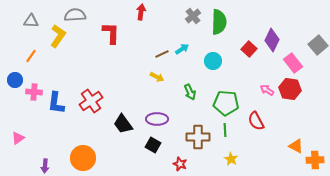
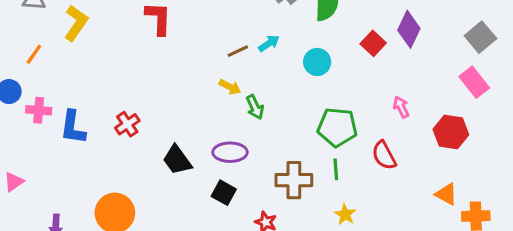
pink rectangle: (293, 63) -> (474, 82), moved
red hexagon: (290, 89) -> (451, 132), moved
pink arrow: (267, 90) -> (401, 107), turned 32
green arrow: (190, 92) -> (255, 107), moved
red cross: (91, 101) -> (127, 124), size x0.7

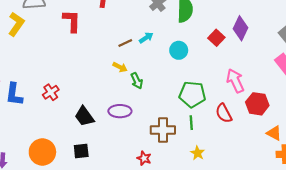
pink arrow: (401, 107) -> (235, 81), size x1.6
red hexagon: (451, 132) -> (257, 104), moved
black square: (224, 193) -> (81, 151), moved, turned -35
orange triangle: (446, 194) -> (274, 133), moved

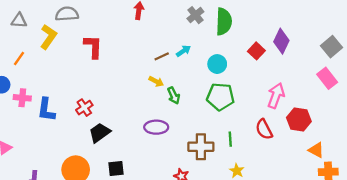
red L-shape: (72, 21) -> (93, 47), moved
pink arrow: (235, 81) -> (276, 96), turned 45
green pentagon: (192, 94) -> (220, 97), moved
black trapezoid: (84, 116) -> (100, 133), moved, turned 90

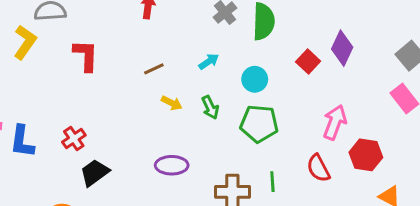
brown line: (162, 56) -> (154, 69), moved
green arrow: (174, 96) -> (210, 107), moved

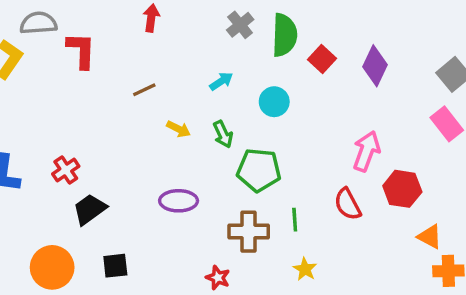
red L-shape: (86, 56) -> (81, 50), moved
red square: (308, 61) -> (322, 59), moved
brown line: (154, 69) -> (144, 90), moved
green pentagon: (259, 124) -> (259, 170), moved

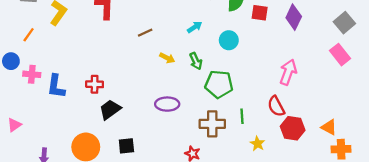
red square: (322, 59) -> (260, 13), turned -35
red cross: (66, 170) -> (95, 84), turned 35
red hexagon: (402, 189) -> (293, 128), moved
yellow star: (305, 269) -> (257, 144), moved

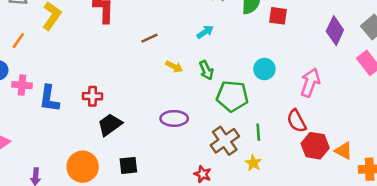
purple diamond: (294, 17) -> (335, 31), moved
cyan circle: (229, 40) -> (264, 69), moved
brown cross: (212, 124) -> (225, 141), turned -35
orange triangle: (329, 127) -> (344, 151), moved
yellow star: (257, 144) -> (253, 163), moved

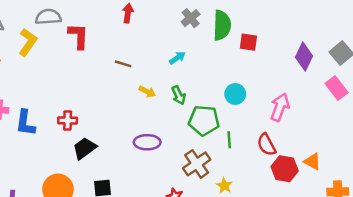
brown line: (149, 38) -> (123, 64), turned 42
green line: (258, 132) -> (229, 140), moved
orange triangle: (344, 151) -> (312, 162), moved

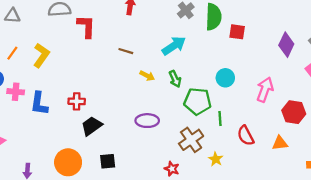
yellow L-shape: (28, 42) -> (41, 55), moved
cyan arrow: (177, 58) -> (174, 46), size x1.6
red semicircle: (267, 145) -> (246, 136), moved
orange triangle: (312, 162) -> (280, 143), moved, turned -35
red hexagon: (285, 169) -> (294, 112), moved

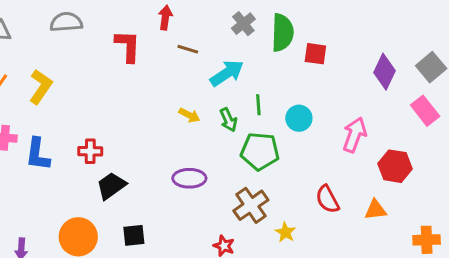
red L-shape: (86, 26) -> (128, 46), moved
brown line: (126, 51) -> (188, 49), moved
green line: (220, 118) -> (258, 105), moved

